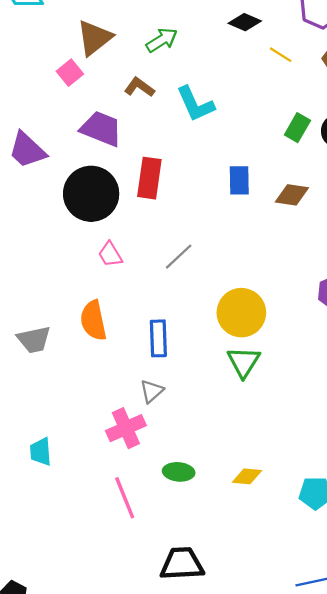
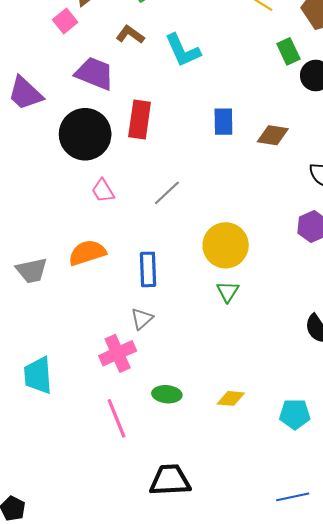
green rectangle: (297, 128) -> (288, 51), moved, turned -55
orange semicircle: (93, 320) -> (87, 253), turned 84
green triangle: (244, 362) -> (228, 291), size x0.7
cyan trapezoid: (41, 452) -> (38, 375), size x1.4

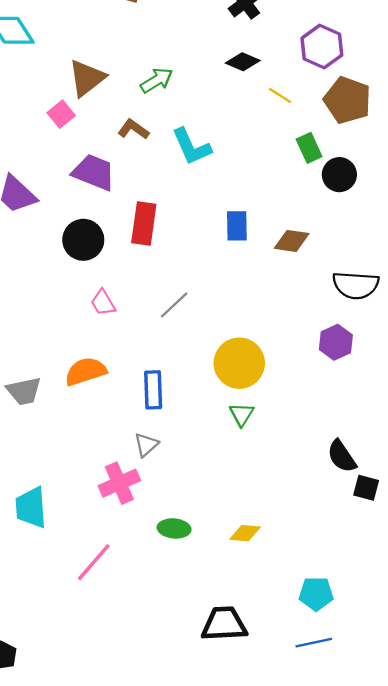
black circle: (85, 134) -> (83, 240), size x0.7
cyan pentagon: (295, 414) -> (316, 594), moved
pink line: (117, 418) -> (94, 562), moved, turned 63
black trapezoid: (170, 480) -> (224, 624), moved

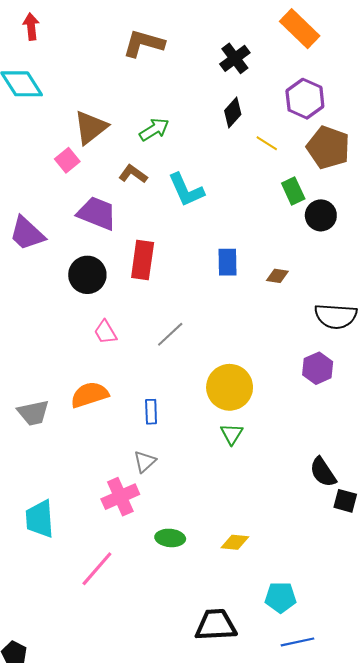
black diamond: (243, 62) -> (233, 112), turned -72
brown diamond: (292, 241) -> (277, 276), size x0.7
blue rectangle: (153, 390) -> (151, 412), size x0.7
cyan pentagon: (316, 594) -> (281, 597), moved

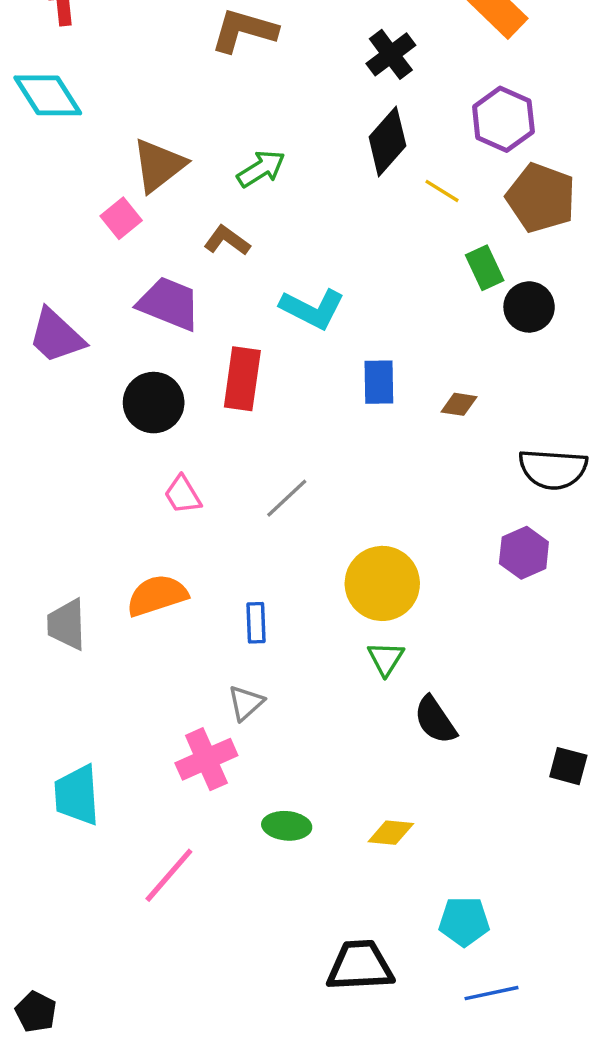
black diamond: (233, 112) -> (387, 141), size x1.4
cyan L-shape: (186, 190) -> (312, 309), moved, turned -39
gray trapezoid: (33, 413) -> (67, 624), turned 100
black semicircle: (323, 472) -> (435, 720), moved

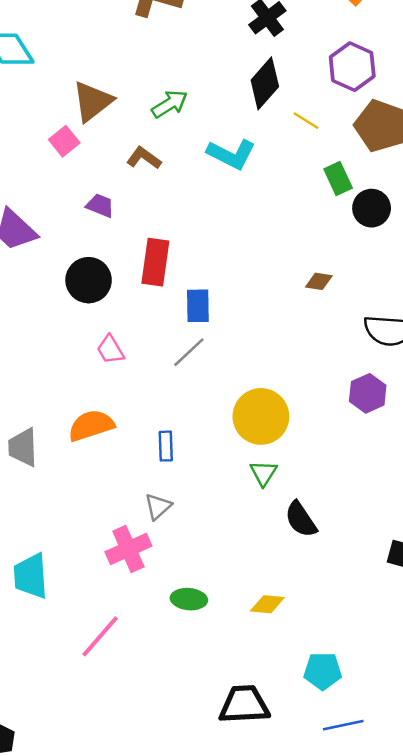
purple trapezoid: (169, 304) -> (100, 206), size x0.6
cyan L-shape: (312, 309) -> (231, 154), moved
blue rectangle: (379, 382) -> (198, 306), moved

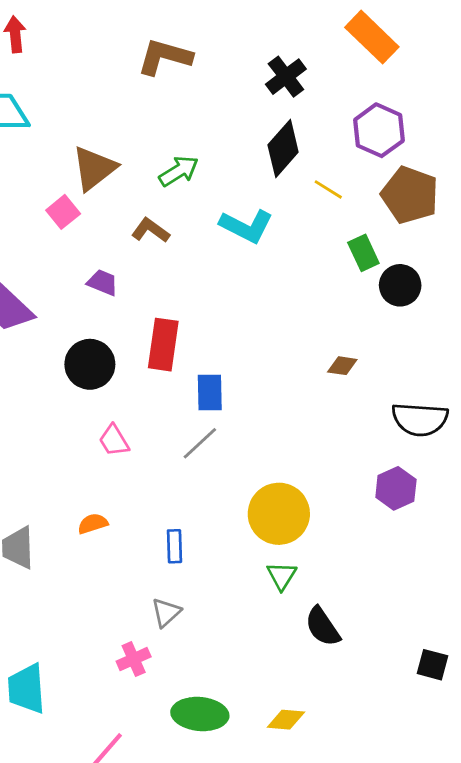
orange semicircle: (91, 425) -> (93, 524), size x0.6
pink cross: (128, 549) -> (134, 659), size x0.7
green ellipse: (189, 599) -> (200, 714), size x1.4

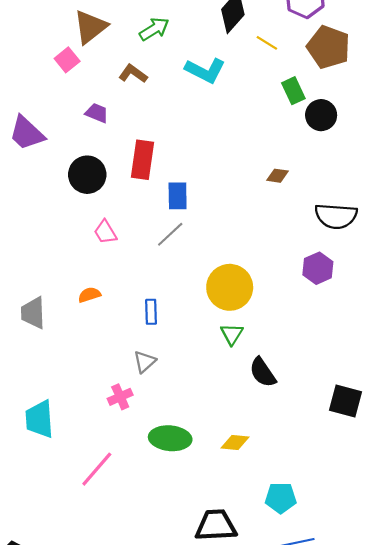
black square: (433, 665) -> (346, 401), size x1.4

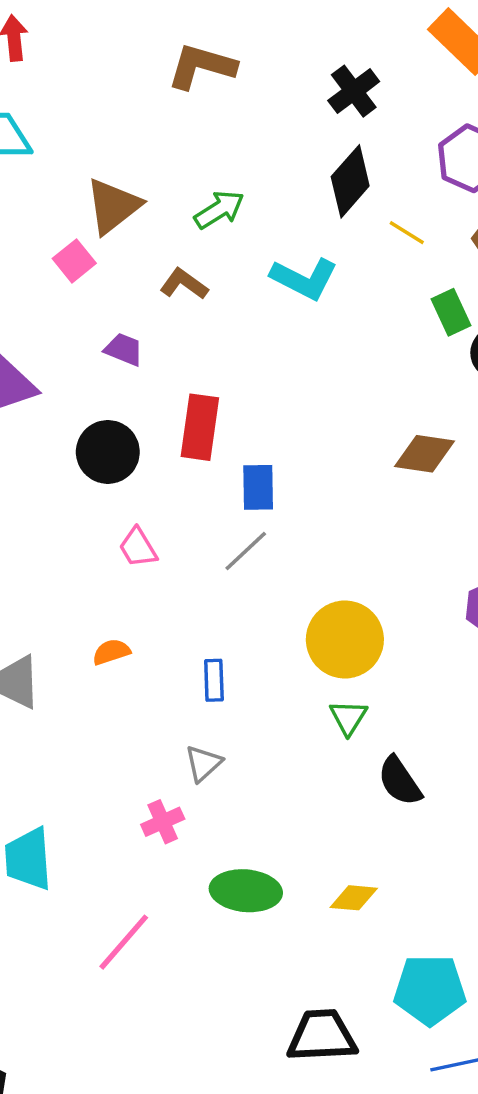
brown diamond: (278, 176) -> (424, 454), size x1.6
cyan pentagon: (281, 498) -> (430, 990), size x1.4

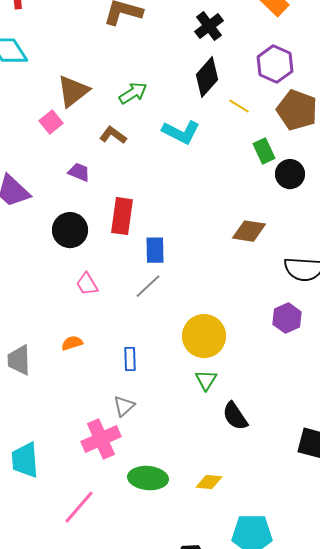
pink cross: (163, 822) -> (101, 439), size x1.6

